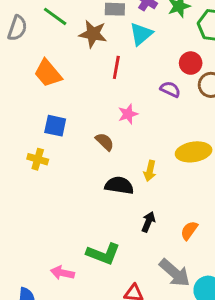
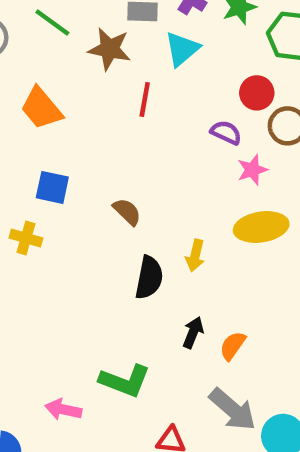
pink star: (128, 114) -> (252, 170), moved
black semicircle: (119, 185) -> (149, 278), turned 92
orange semicircle: (189, 231) -> (233, 346), moved

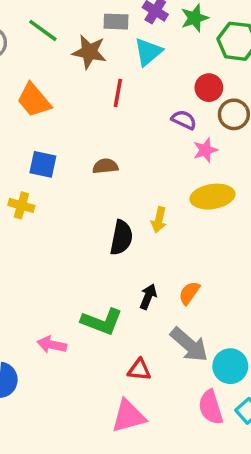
brown semicircle: (127, 212) -> (105, 166), moved, turned -50
black arrow: (193, 333) -> (148, 297), moved

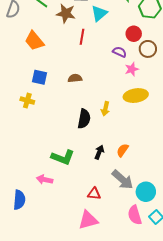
green L-shape: (102, 322) -> (63, 157), moved

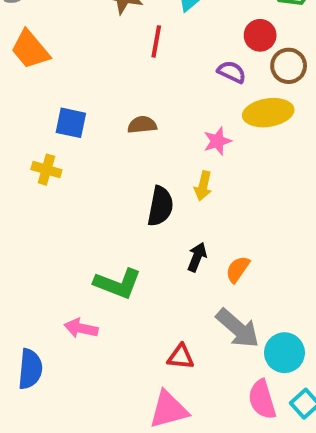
orange trapezoid: (34, 41) -> (30, 50), moved
pink star: (132, 69) -> (217, 141), moved
yellow ellipse: (136, 96) -> (268, 113), moved
black arrow: (99, 152) -> (197, 257), moved

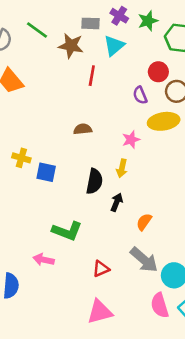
purple semicircle: (232, 72) -> (140, 95), turned -138
blue square: (71, 123) -> (46, 172), moved
black arrow: (197, 257) -> (117, 202), moved
red triangle: (181, 357) -> (101, 269), moved, turned -30

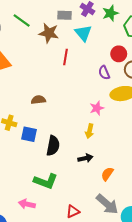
cyan triangle: (114, 46) -> (83, 33), turned -30
brown semicircle: (83, 129) -> (38, 100), moved
black semicircle: (94, 181) -> (53, 146), moved
black arrow: (117, 202) -> (85, 158), turned 56

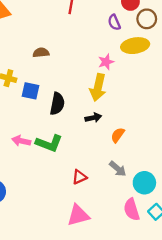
yellow arrow: (90, 131) -> (98, 87), size x1.6
pink arrow: (27, 204) -> (21, 141), moved
gray arrow: (107, 204) -> (118, 169), size x0.7

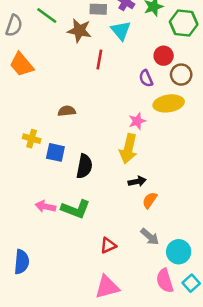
black arrow: (93, 118) -> (137, 181), moved

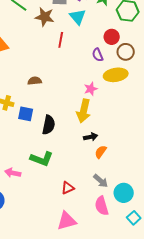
pink arrow: (45, 206) -> (13, 173), moved
pink semicircle: (165, 281) -> (102, 206), moved

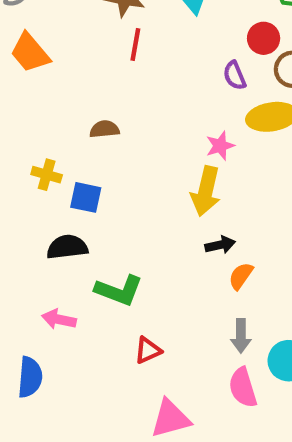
red line: (61, 40) -> (135, 44), moved
black semicircle: (49, 125) -> (67, 247), moved, turned -108
gray arrow: (101, 181) -> (241, 336), turned 49
red triangle: (68, 188) -> (148, 350), moved

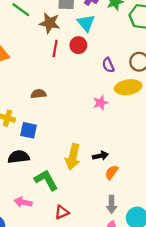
red circle: (264, 38) -> (78, 45), moved
yellow arrow: (206, 191) -> (73, 157), moved
green L-shape: (119, 290) -> (46, 180), turned -140
pink arrow: (59, 319) -> (23, 202), moved

